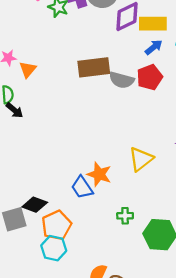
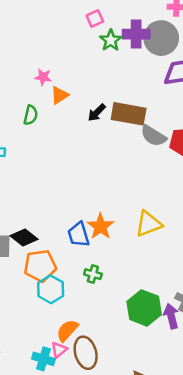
black arrow: (14, 110) -> (97, 113), moved, turned 78
green cross: (125, 216) -> (93, 274), moved
cyan hexagon: (54, 248) -> (51, 289), moved

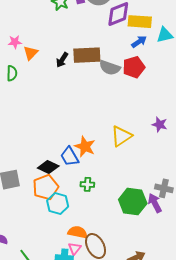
black diamond: (24, 238) -> (48, 167), moved
orange semicircle: (67, 330) -> (78, 232), turned 72

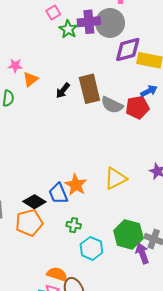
blue arrow: (139, 42) -> (149, 91), moved
brown rectangle: (87, 55) -> (89, 89), turned 72
green hexagon: (133, 201) -> (128, 234), moved
cyan hexagon: (58, 203) -> (91, 248), moved

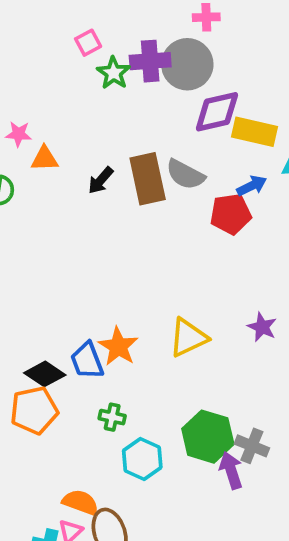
orange triangle: (30, 79) -> (44, 159), turned 35
gray semicircle: (112, 105) -> (185, 174), moved

